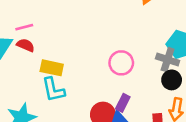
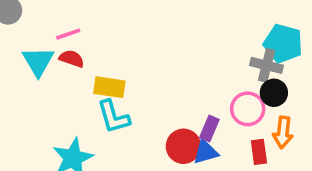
pink circle: (121, 63) -> (248, 109), moved

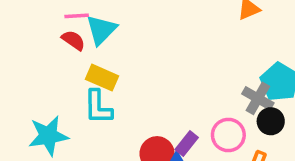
cyan triangle: (38, 61) -> (101, 30), moved
black circle: (274, 93) -> (271, 121), moved

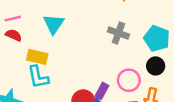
cyan triangle: (101, 30) -> (54, 24), moved
gray cross: (258, 98) -> (118, 33), moved

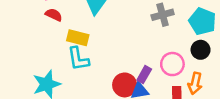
gray cross: (118, 33) -> (163, 15), turned -36

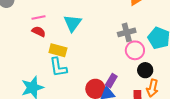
black circle: (201, 50) -> (145, 70), moved
pink circle: (172, 64) -> (135, 50), moved

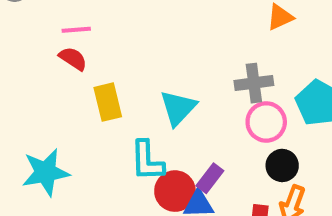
cyan triangle: (73, 23) -> (178, 108), moved
yellow rectangle: (58, 50) -> (108, 102), turned 54
cyan L-shape: (58, 67) -> (147, 161), moved

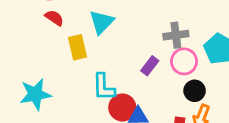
cyan triangle: (178, 108) -> (102, 22), moved
purple rectangle: (210, 178) -> (150, 66), moved

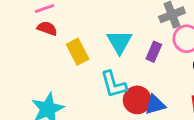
cyan triangle: (102, 22) -> (119, 42), moved

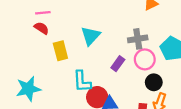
cyan triangle: (119, 42) -> (90, 36), moved

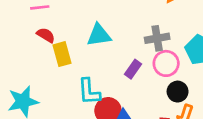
red semicircle: (41, 28) -> (46, 35), moved
cyan triangle: (90, 36) -> (99, 35), turned 40

